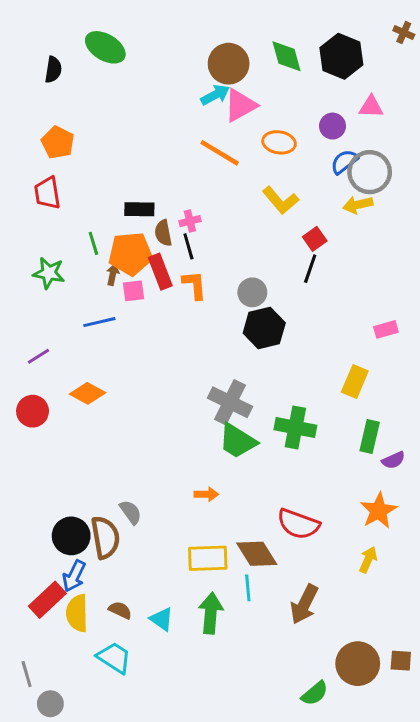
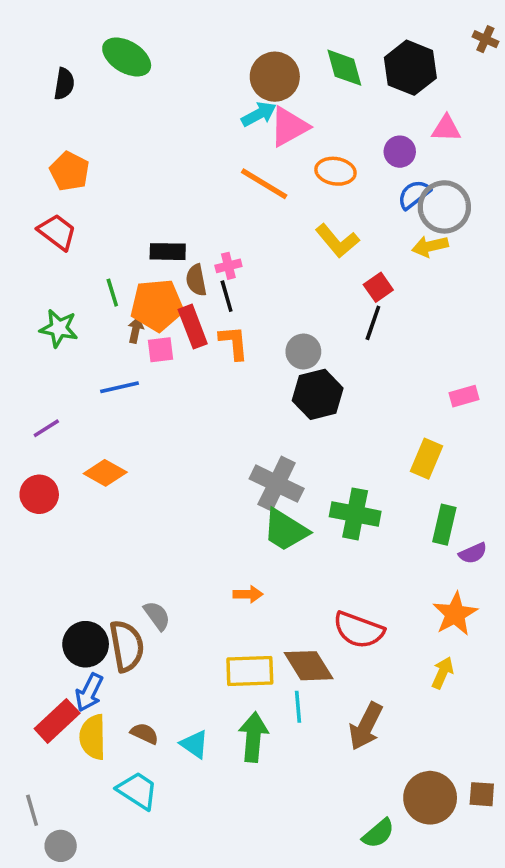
red trapezoid: (47, 193) -> (57, 232), turned 136

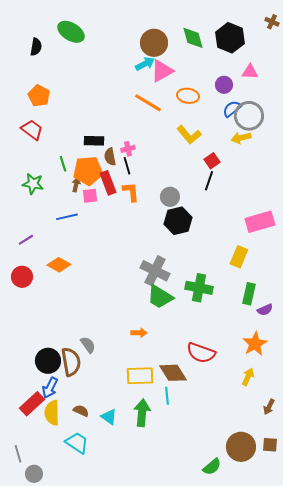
pink rectangle: (464, 396) -> (260, 222), size x1.8
brown arrow: (366, 726) -> (269, 407), moved, size x0.6

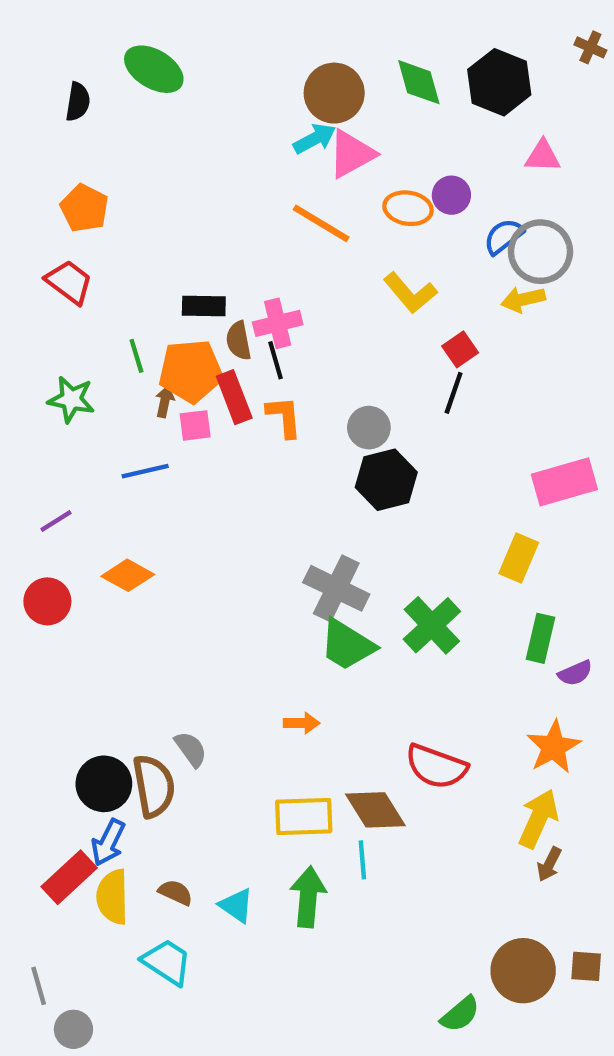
purple circle: (224, 85) -> (451, 195), moved
pink cross: (128, 149) -> (278, 323), size x1.5
green cross: (199, 288) -> (432, 625), turned 36
yellow arrow: (248, 377) -> (538, 819), size x1.5
brown arrow: (269, 407) -> (549, 864), moved

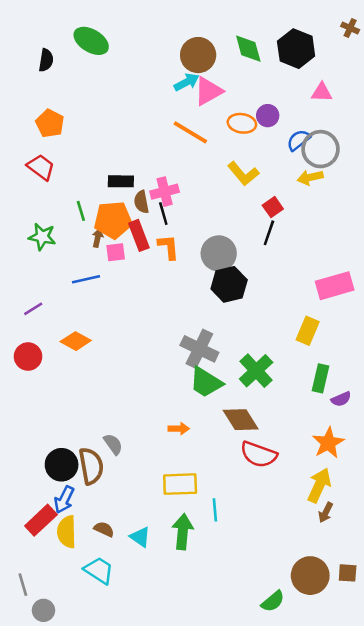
gray circle: (369, 428) -> (219, 253), size x1.4
brown diamond: (375, 810) -> (241, 420), moved

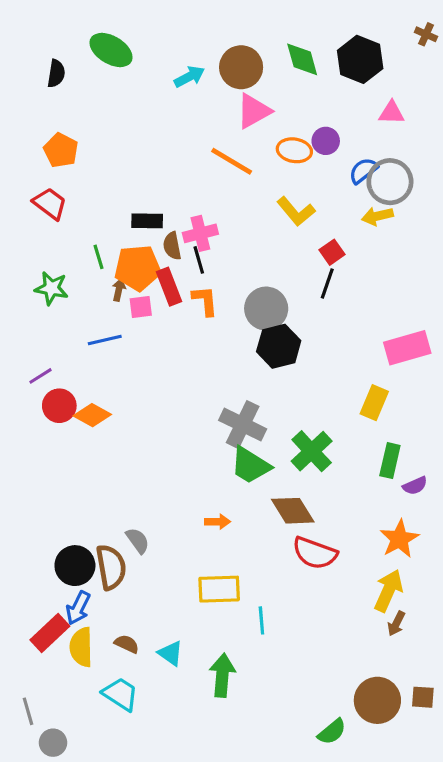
cyan arrow: (186, 82) -> (189, 77), moved
red circle: (28, 357) -> (59, 406), moved
green arrow: (183, 532) -> (222, 675), moved

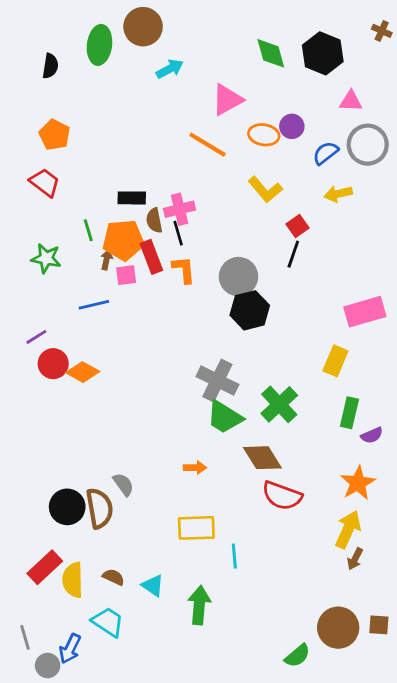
green ellipse: (111, 50) -> (99, 45), turned 66
brown circle: (241, 67) -> (143, 27), moved
gray circle: (390, 182) -> (368, 145), moved
blue arrow: (78, 608) -> (70, 649), moved

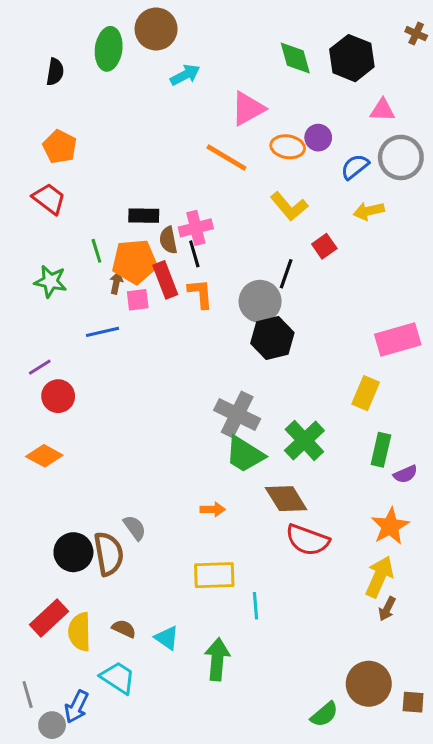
black line: (293, 254) -> (286, 274), moved
orange diamond: (83, 372) -> (44, 456), moved
brown square: (379, 625) -> (413, 702), moved

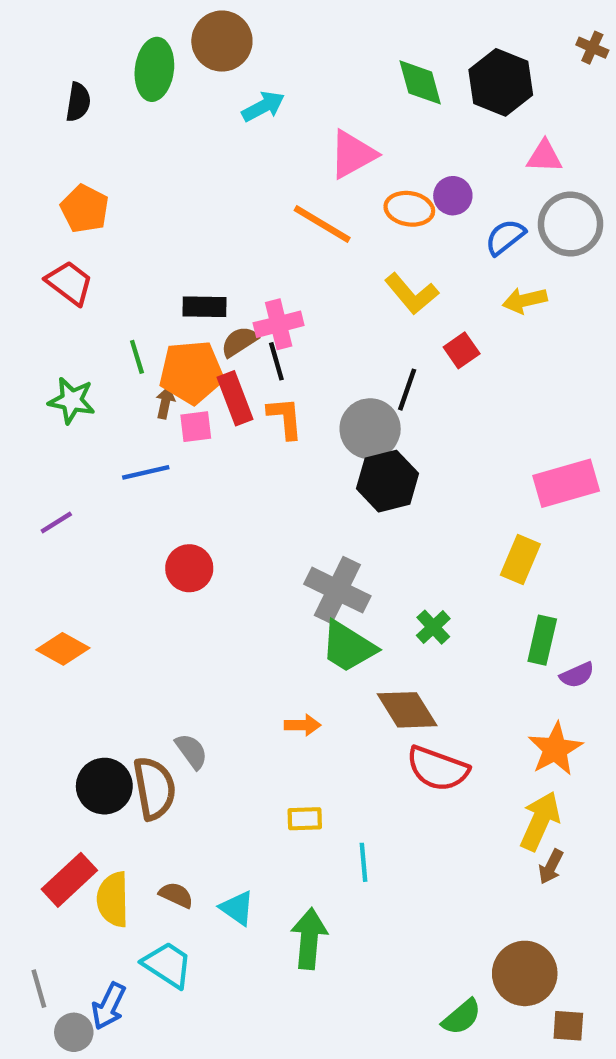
brown semicircle: (168, 240) -> (239, 342), turned 68
red circle: (58, 396) -> (189, 568), moved
green cross: (304, 441) -> (433, 627), size x0.6
yellow rectangle: (214, 575) -> (305, 819), size x0.6
brown square: (413, 702) -> (568, 1026), moved

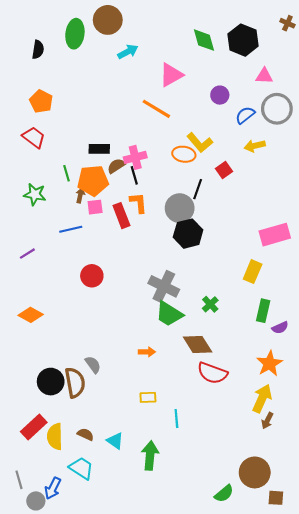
orange ellipse: (409, 209) -> (184, 154), moved
red rectangle: (235, 398) -> (121, 216), moved

